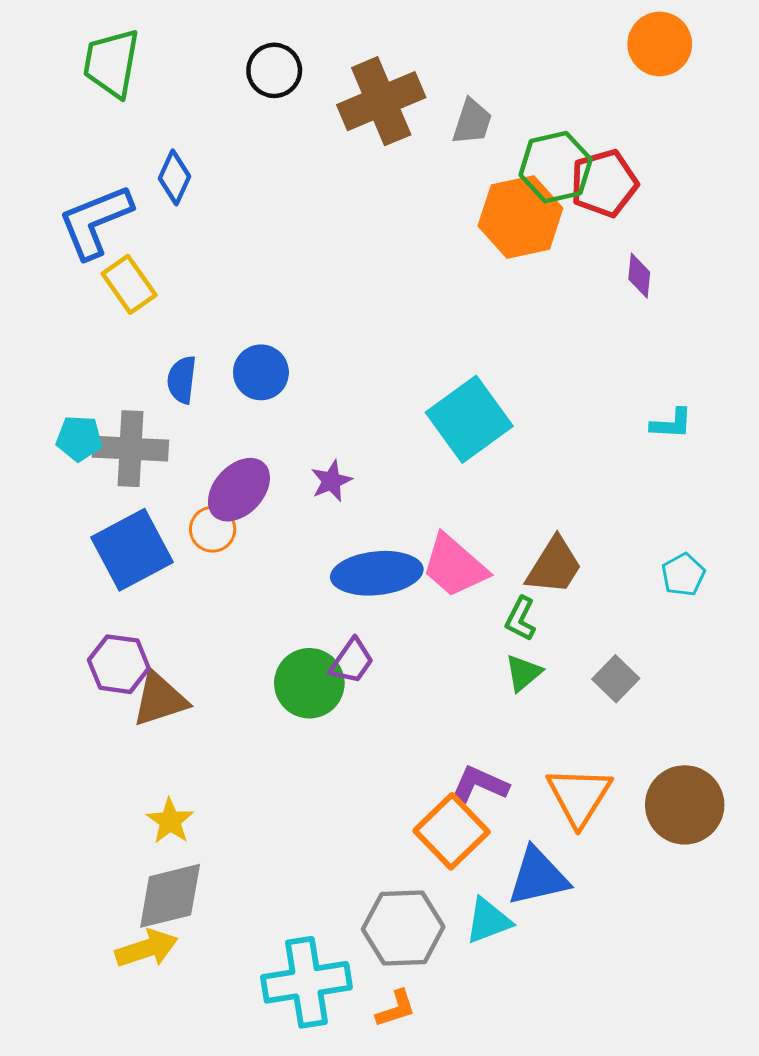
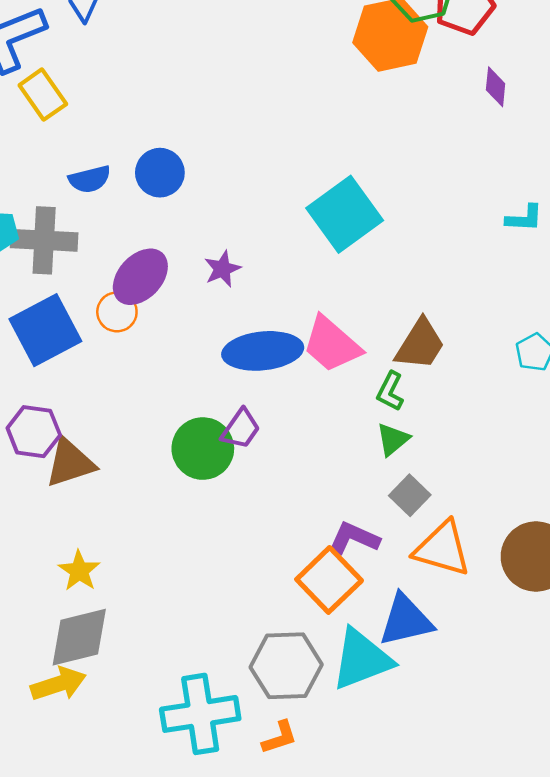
blue semicircle: (182, 380) -> (90, 179), turned -111
gray square: (616, 679) -> (410, 495), moved
orange triangle: (579, 796) -> (442, 549), turned -46
cyan triangle: (488, 921) -> (362, 659), size x1.5

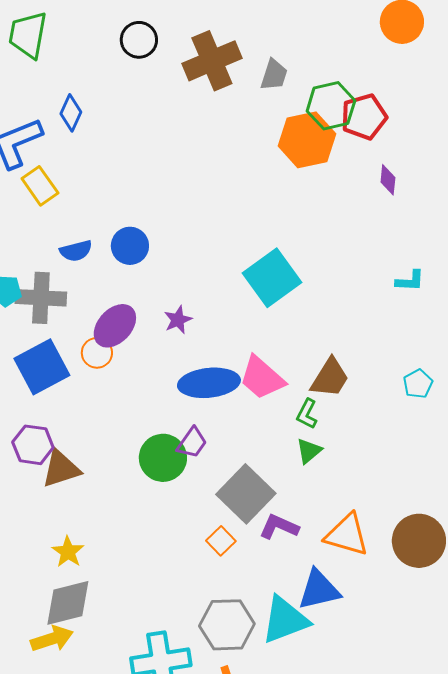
gray square: (410, 495) -> (246, 494), moved, size x1.8
orange square: (329, 580) -> (221, 541), moved, size x0.6

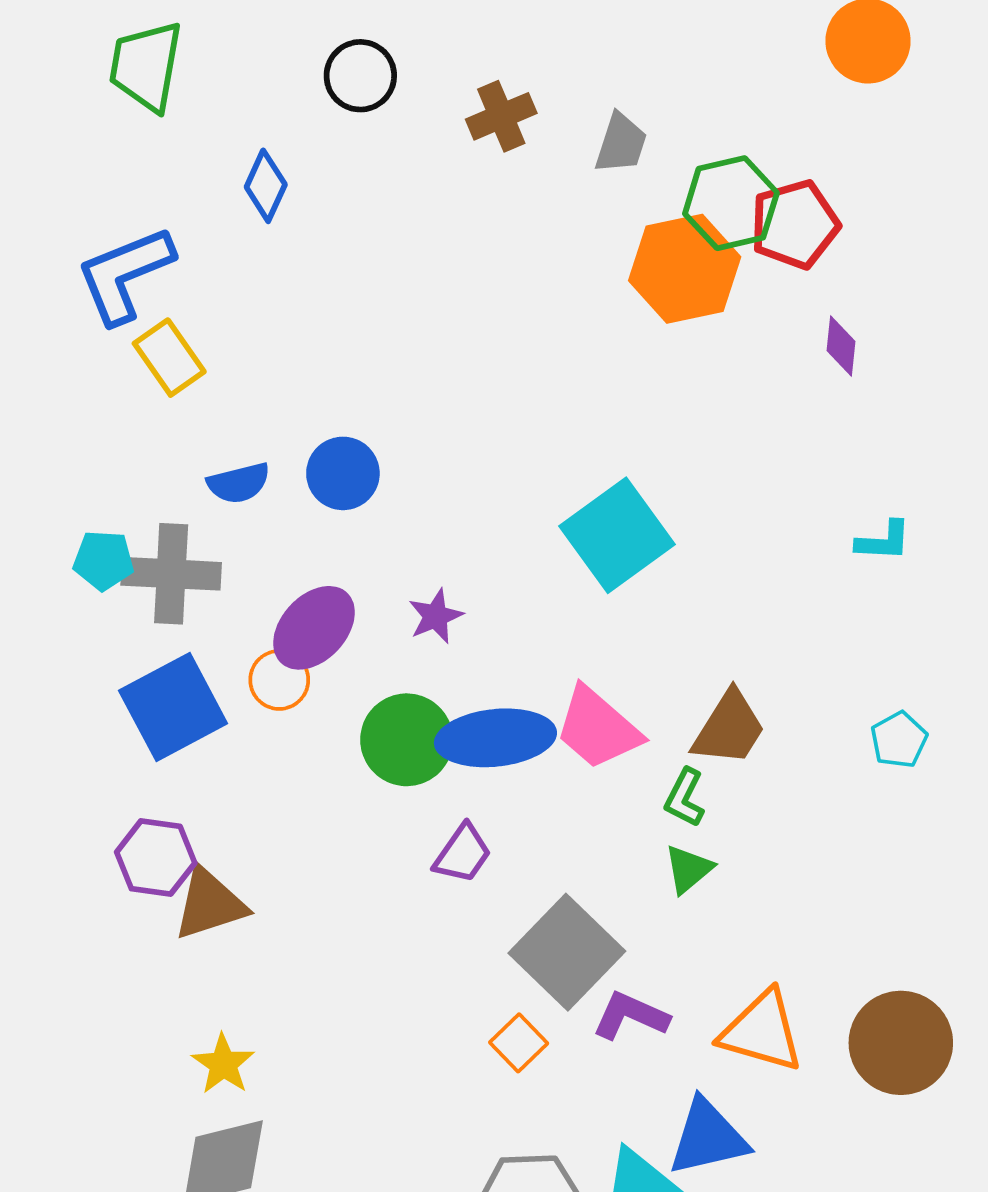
brown cross: (212, 61) -> (501, 116), size x0.6
blue diamond: (71, 113) -> (266, 186), moved
green circle: (163, 458) -> (407, 740), moved

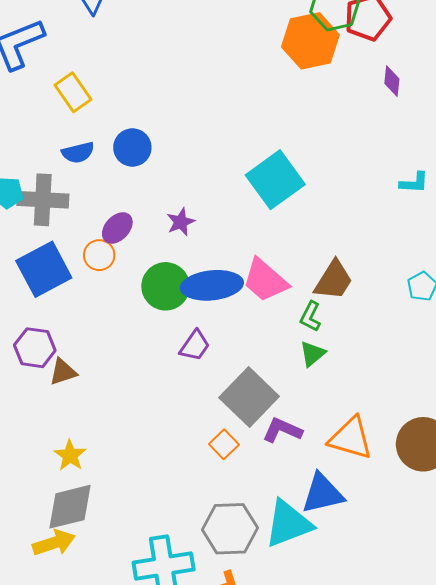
yellow rectangle: (169, 358) -> (73, 92), moved
purple ellipse: (314, 628) -> (117, 228), size x0.7
brown triangle: (210, 904) -> (63, 372), size x0.7

